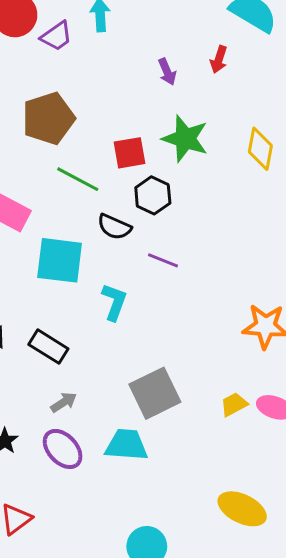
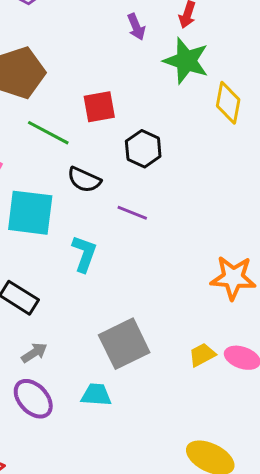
green star: (185, 139) -> (186, 61), moved
black hexagon: (153, 195) -> (143, 149), moved
cyan trapezoid: (126, 445) -> (96, 395), size x0.7

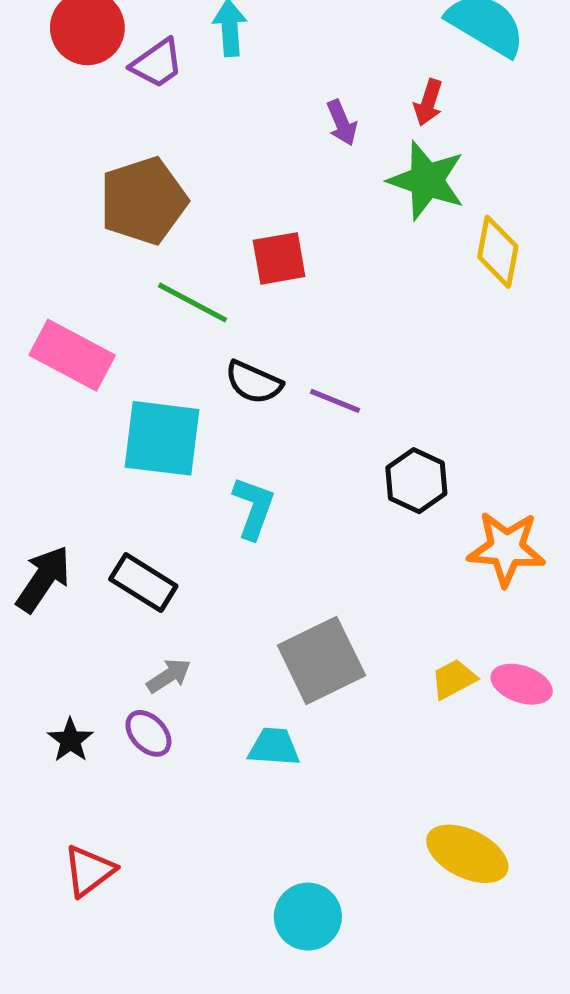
black hexagon: (143, 149) -> (416, 481), moved
purple line: (132, 213) -> (335, 401), moved
purple ellipse: (33, 399) -> (148, 733), moved, size x0.7

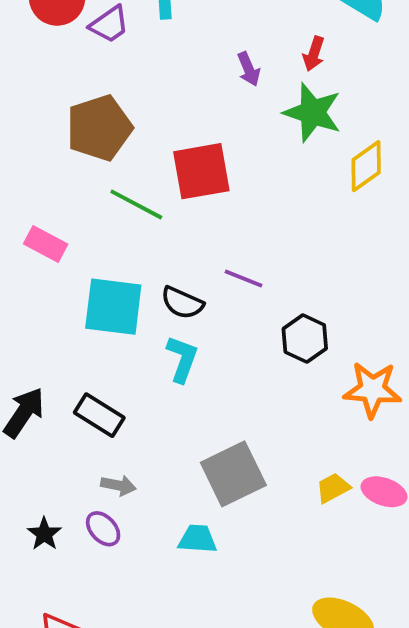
yellow diamond: (498, 252) -> (366, 166), turned 44
red square: (279, 258) -> (201, 171), size x1.4
pink rectangle: (72, 355) -> (46, 244), size x0.7
black semicircle: (254, 382) -> (182, 303), moved
gray arrow: (169, 676) -> (118, 485), turned 44

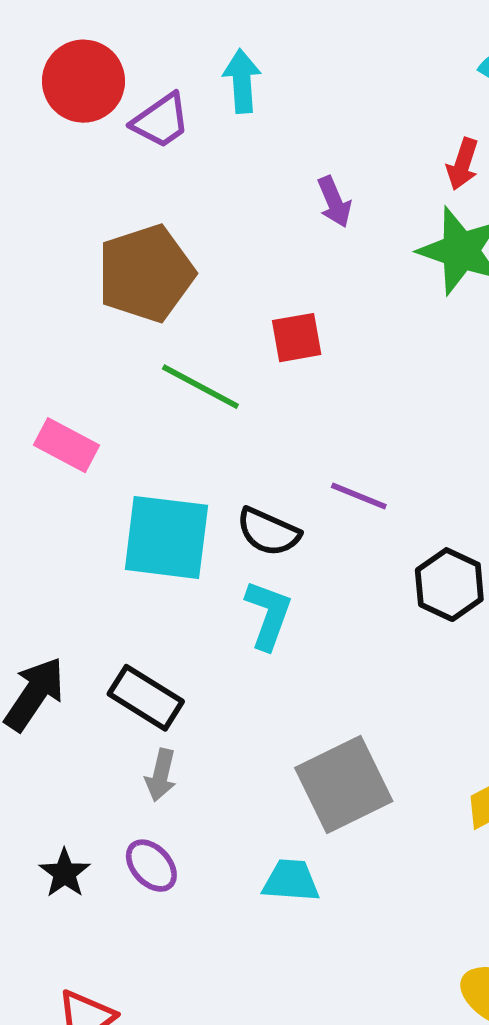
purple arrow: (249, 69) -> (334, 202), moved
red square: (201, 171) -> (297, 338), size x0.6
gray arrow: (118, 485) -> (161, 775), moved, turned 92

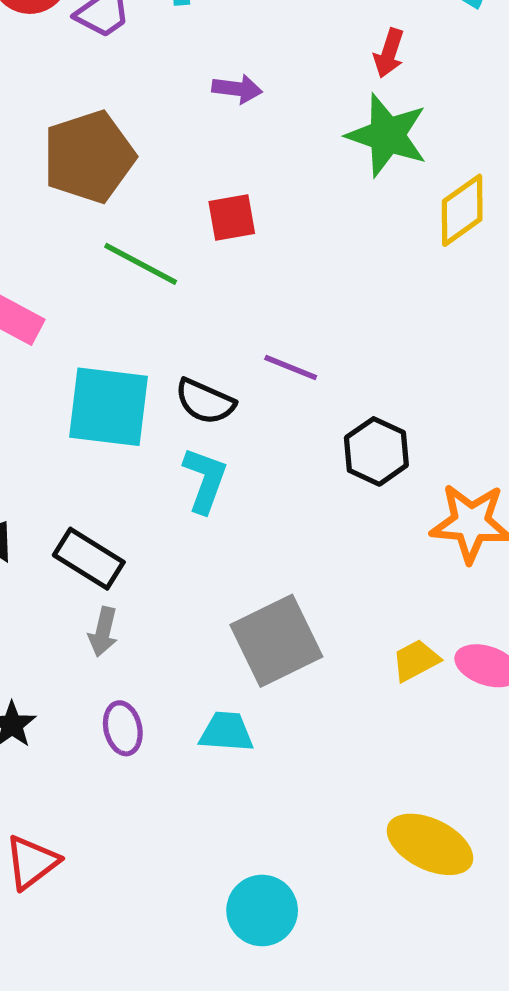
purple arrow: (334, 202) -> (237, 89), moved, turned -60
purple ellipse: (151, 866) -> (123, 728), moved, turned 30

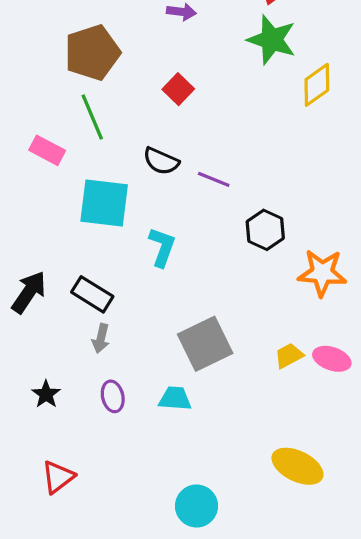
red square: (232, 217) -> (178, 89), turned -36
green line: (141, 264) -> (92, 117), moved, turned 39
black semicircle: (205, 401) -> (161, 161), moved

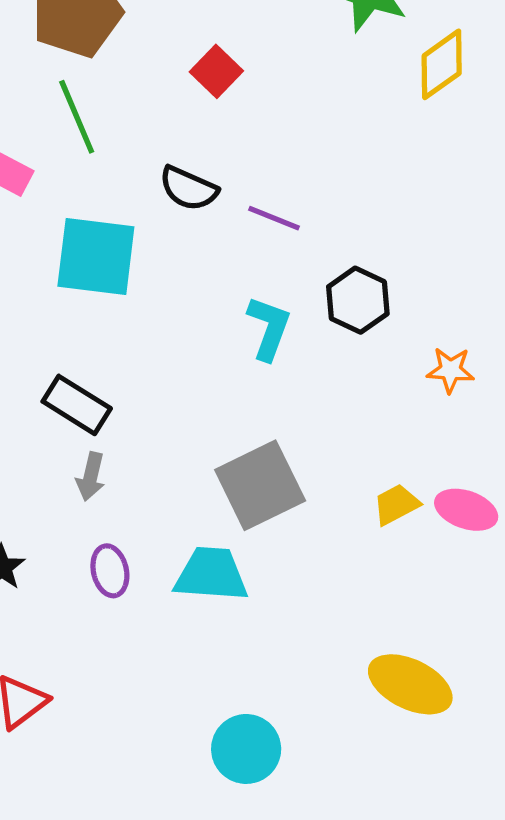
cyan L-shape: (162, 247) -> (269, 328), moved
orange star: (322, 273) -> (450, 370), size x0.6
cyan trapezoid: (175, 399) -> (211, 574), size x1.4

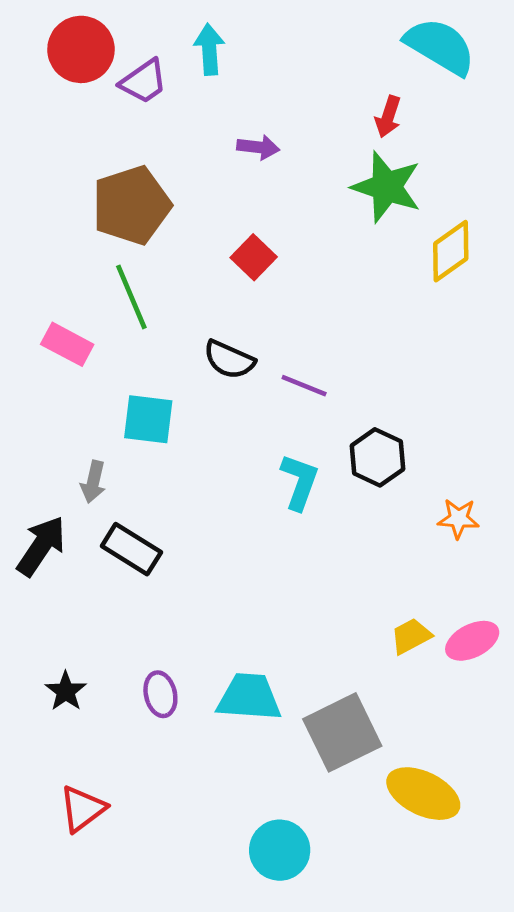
cyan square: (96, 257) -> (148, 419), size x0.7
gray arrow: (91, 477) -> (93, 482), moved
gray square: (260, 485) -> (342, 732), moved
pink ellipse: (466, 510) -> (472, 641), turned -46

